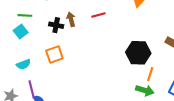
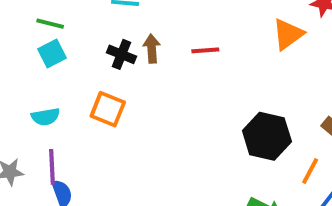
green line: (25, 15) -> (50, 24), moved
orange square: (54, 54) -> (108, 109), turned 30
orange line: (150, 74) -> (310, 171), moved

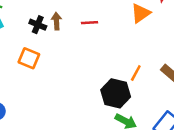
black hexagon: (267, 136) -> (116, 93), moved
orange line: (310, 171) -> (136, 73), moved

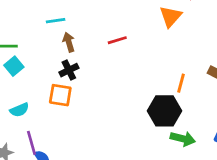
brown arrow: (56, 21) -> (69, 42), moved
black cross: (38, 25) -> (69, 70), moved, turned -35

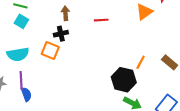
cyan square: (14, 66) -> (21, 21), turned -32
cyan semicircle: (19, 110) -> (18, 54), size x1.5

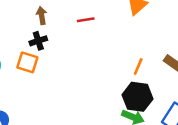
black hexagon: (124, 80) -> (138, 97), moved

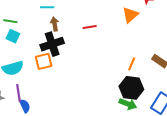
black cross: (38, 41) -> (52, 44), size x1.6
orange square: (27, 62) -> (44, 61), turned -30

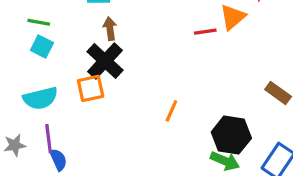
red line: (90, 27) -> (205, 32), moved
black cross: (52, 44) -> (105, 61), turned -30
orange line: (132, 64) -> (171, 111), moved

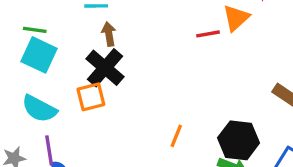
cyan square: (42, 46) -> (39, 55), size x1.5
cyan semicircle: (40, 98) -> (39, 109), turned 44
orange line: (171, 111) -> (176, 136), moved

